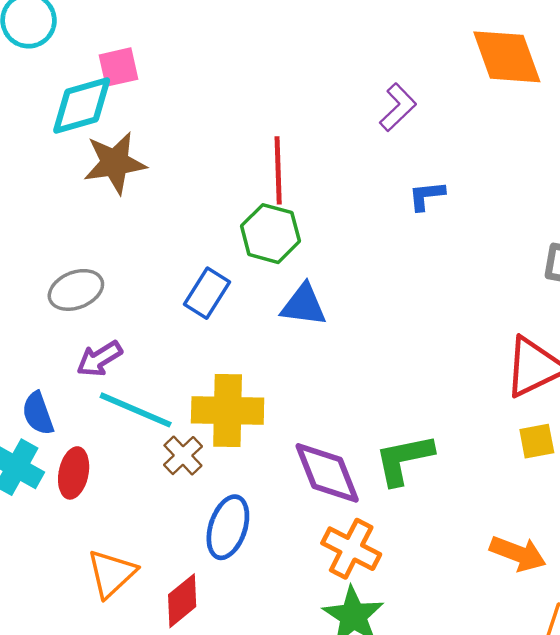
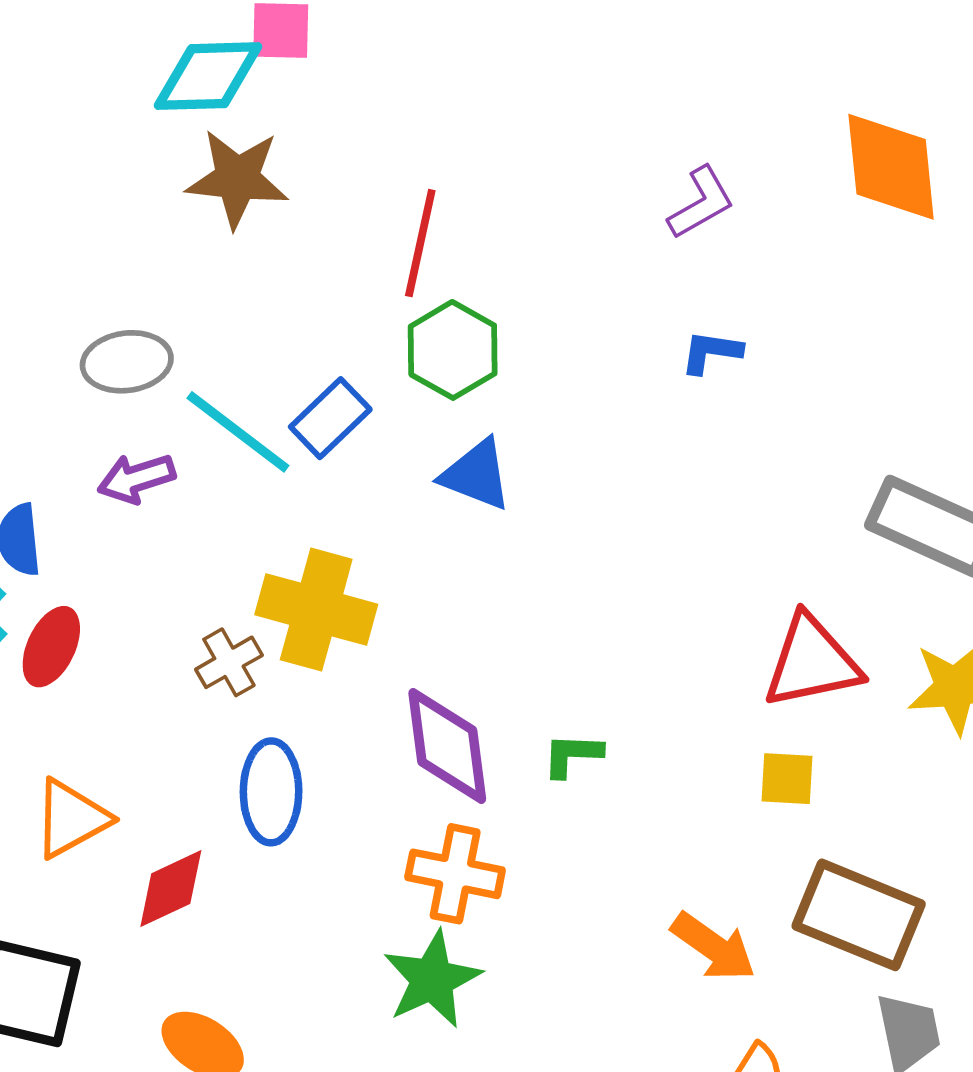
red line: (278, 170) -> (420, 243), moved
cyan line: (136, 410) -> (238, 432), moved
green L-shape: (404, 459) -> (572, 755), size x0.6
blue ellipse: (228, 527) -> (271, 792), turned -32
orange cross: (351, 549) -> (455, 874), turned -30

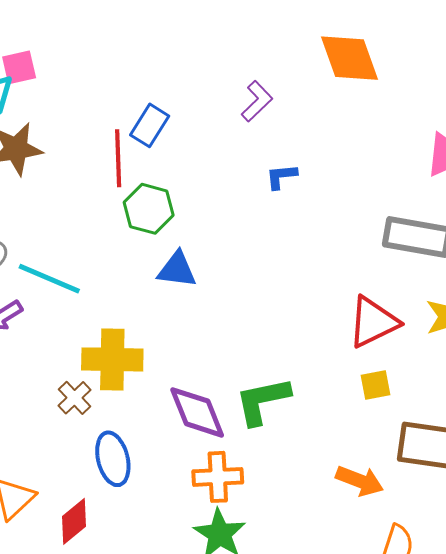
blue rectangle: (330, 418) -> (150, 125), moved
green L-shape: (572, 755) -> (262, 401), size x1.8

